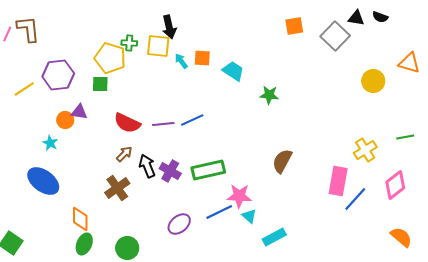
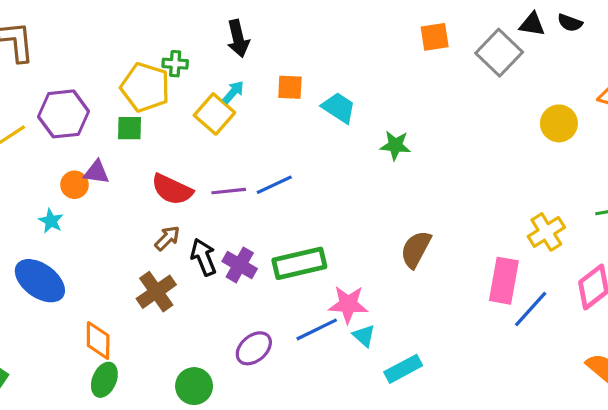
yellow square: (158, 46) -> (214, 114), moved, turned 35
cyan arrow: (181, 61) -> (233, 92), moved, turned 77
green circle: (127, 248) -> (194, 386), moved

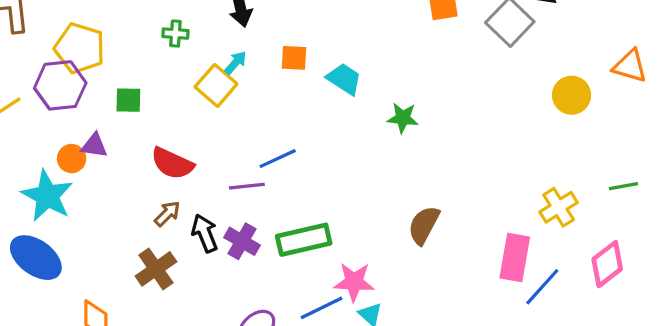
yellow pentagon: (145, 87) -> (80, 48), moved
purple line: (229, 191) -> (247, 186), moved
cyan star: (51, 221) -> (47, 196), size x2.0

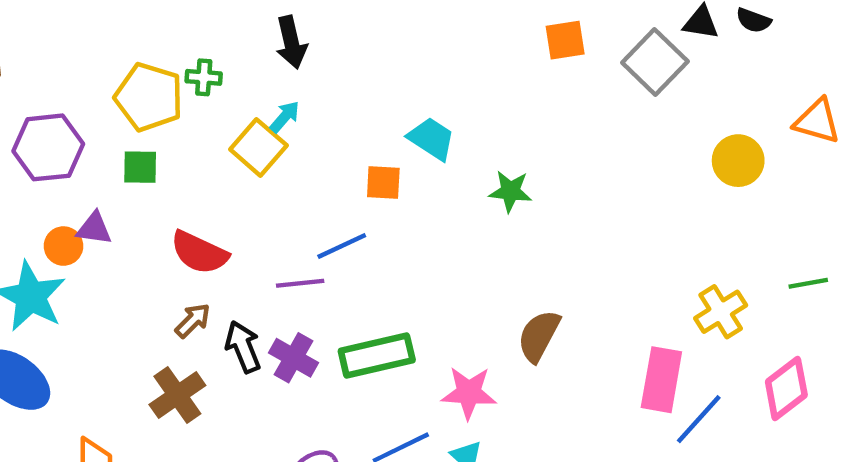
yellow pentagon: (80, 48) -> (149, 97), moved
orange square: (294, 58) -> (383, 183), moved
pink star: (354, 282) -> (469, 393), moved

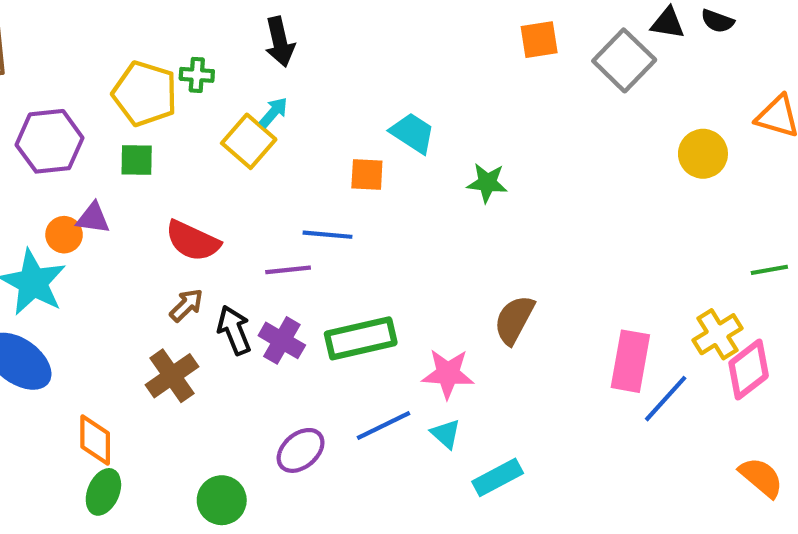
blue line: (342, 246) -> (327, 235), turned 30
yellow cross: (721, 312) -> (717, 334), moved

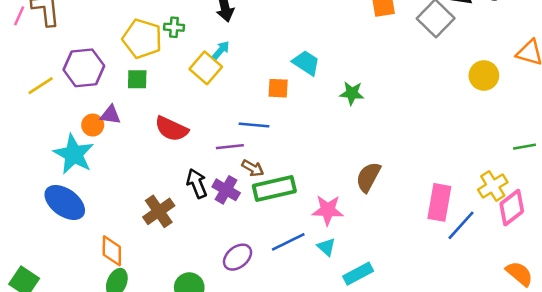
brown arrow: (186, 305) -> (253, 168), moved, turned 75

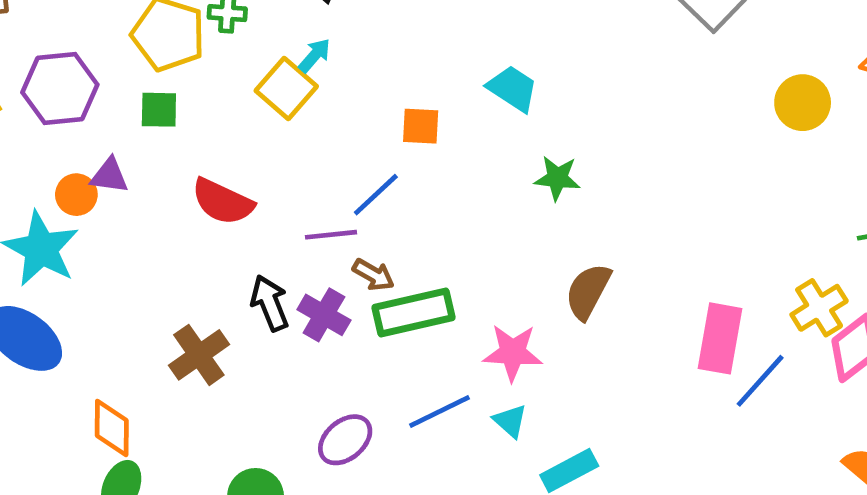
cyan trapezoid: (306, 63) -> (513, 88), moved
green star: (352, 93) -> (557, 178), moved
blue line: (254, 125) -> (376, 195), turned -48

